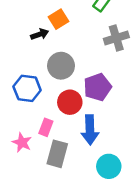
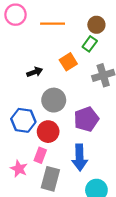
orange square: (58, 19) -> (68, 62), moved
red circle: (70, 102) -> (48, 132), moved

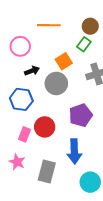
pink circle: (15, 15) -> (20, 46), moved
gray circle: (54, 100) -> (56, 83), moved
blue hexagon: (23, 120) -> (21, 99), moved
pink rectangle: (40, 155) -> (24, 134), moved

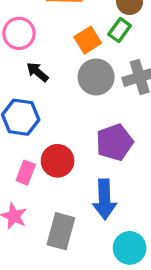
orange square: (64, 61) -> (88, 40), moved
black arrow: (32, 71) -> (37, 72), turned -120
gray circle: (56, 83) -> (96, 77), moved

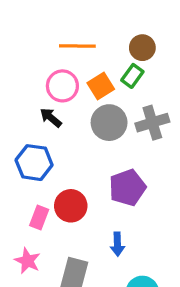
pink circle: (19, 33) -> (62, 86), moved
blue arrow: (104, 199) -> (117, 244), size x0.6

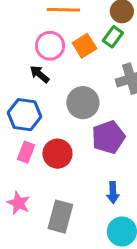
gray circle: (109, 123) -> (83, 103), moved
pink rectangle: (39, 217) -> (26, 152), moved
blue arrow: (117, 244) -> (113, 193), moved

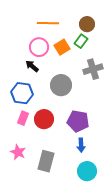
purple pentagon: (108, 137) -> (78, 121), moved, turned 30

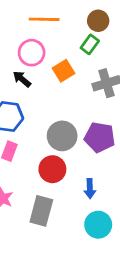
orange square: (62, 47) -> (63, 71), moved
gray circle: (61, 85) -> (62, 136), moved
red circle: (44, 119) -> (52, 169), moved
purple pentagon: (78, 121) -> (100, 137), moved

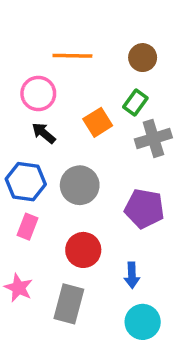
green rectangle: (90, 44) -> (135, 103), moved
pink circle: (32, 53) -> (38, 94), moved
gray circle: (62, 136) -> (80, 185), moved

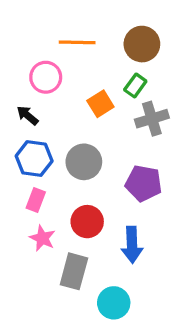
brown circle: (143, 58) -> (142, 44), size x1.4
black arrow: (44, 133) -> (27, 115), moved
blue arrow: (132, 275) -> (132, 245), size x1.5
pink star: (19, 288) -> (42, 238), moved
cyan circle: (143, 322) -> (114, 303), moved

